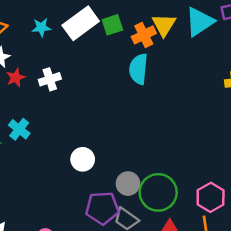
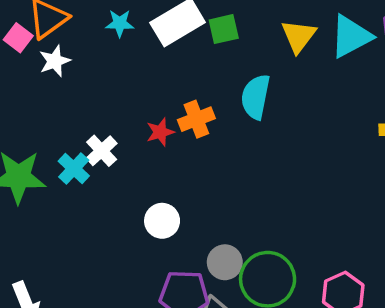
orange cross: (144, 35) -> (196, 119), moved
red star: (16, 78) -> (160, 132), moved
white cross: (50, 79) -> (102, 151), moved, turned -30

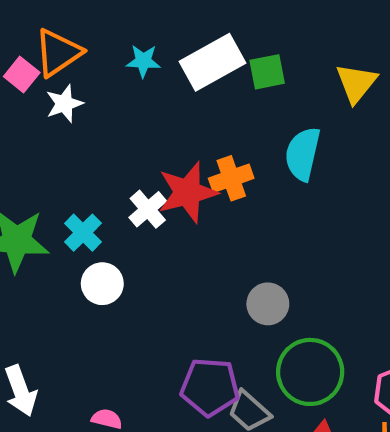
red star: (160, 132) -> (188, 192), size x1.8
white cross: (102, 151) -> (148, 209), moved
white circle: (162, 221) -> (102, 284), moved
gray circle: (225, 262) -> (268, 304), moved

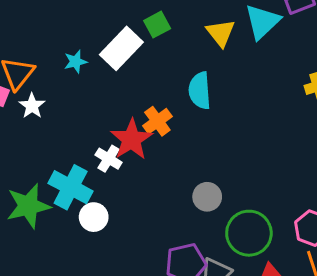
green square: (267, 72) -> (157, 25), moved
cyan cross: (83, 233) -> (71, 187), size x1.6

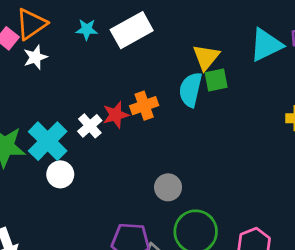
green square: (157, 25) -> (216, 80), moved
yellow triangle: (221, 33) -> (206, 57), moved
red star: (131, 139) -> (116, 115), size x0.7

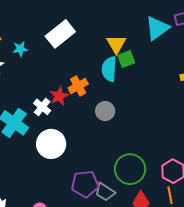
cyan star: (87, 29) -> (20, 49), moved
white circle: (60, 174) -> (51, 144), moved, size x1.5
gray circle: (168, 187) -> (105, 111), moved

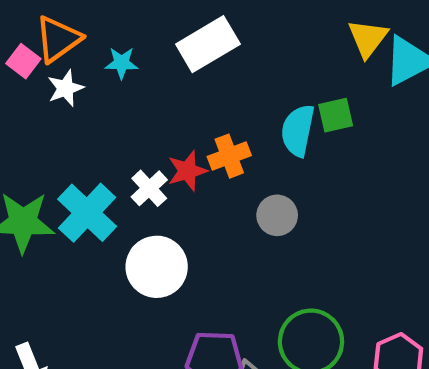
yellow triangle: (116, 44) -> (368, 38), moved

